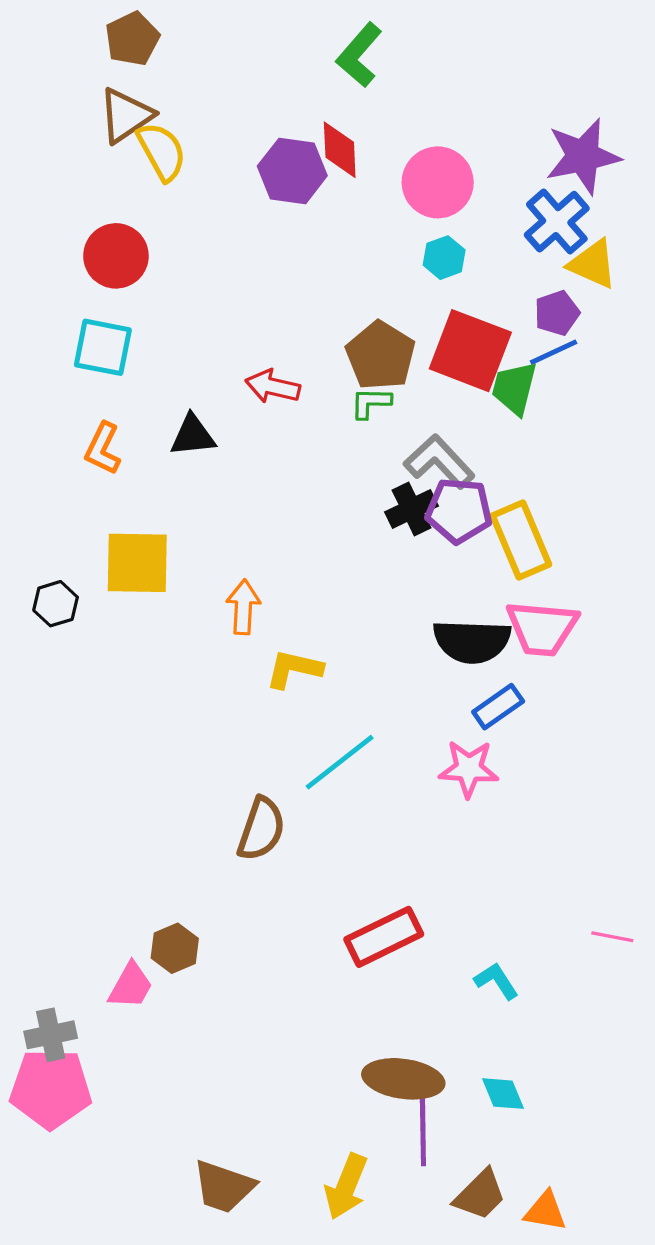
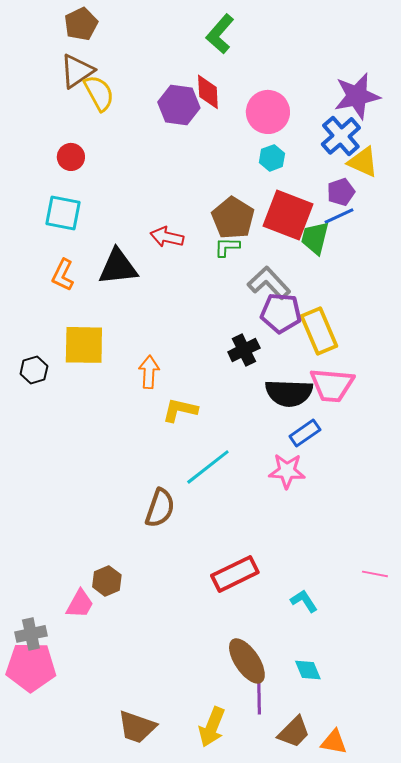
red circle: (116, 256) -> (71, 157), size x0.7
black triangle: (193, 436) -> (118, 267), size x1.4
black cross: (411, 509) -> (244, 350), moved
brown ellipse: (403, 1079) -> (247, 661), turned 48

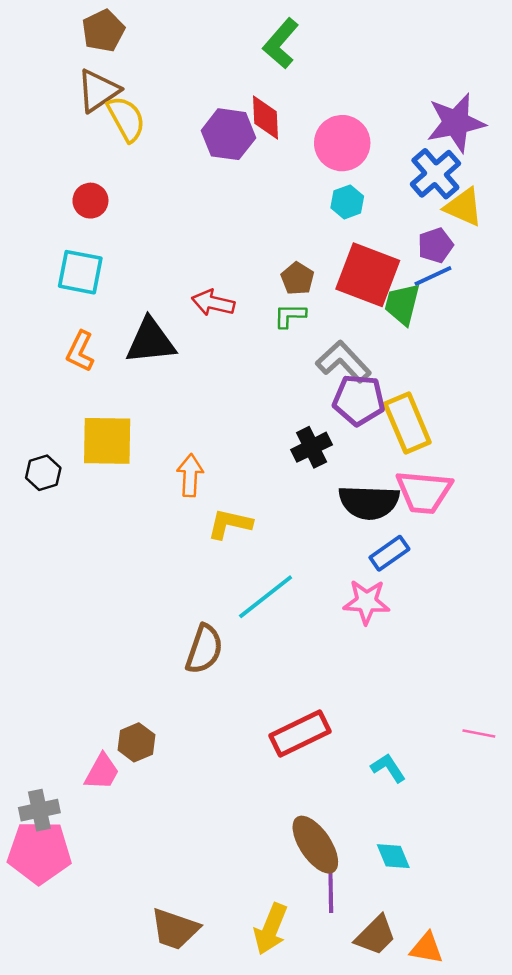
brown pentagon: (233, 218) -> (297, 279), size x0.6

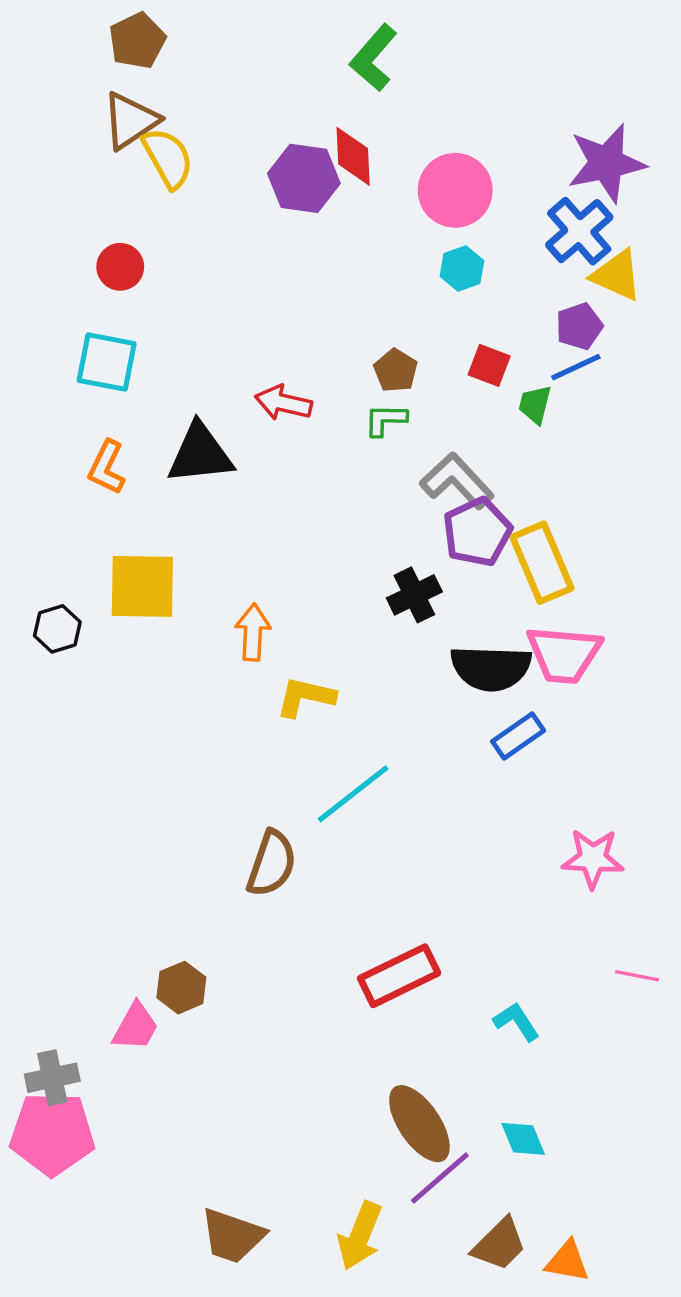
red square: (368, 275) -> (489, 365), size x0.5
green trapezoid: (402, 304) -> (535, 405), size x0.7
purple pentagon: (359, 400) -> (477, 532), turned -30
pink star: (366, 602) -> (593, 858), moved
purple line: (331, 886) -> (440, 1178), turned 50

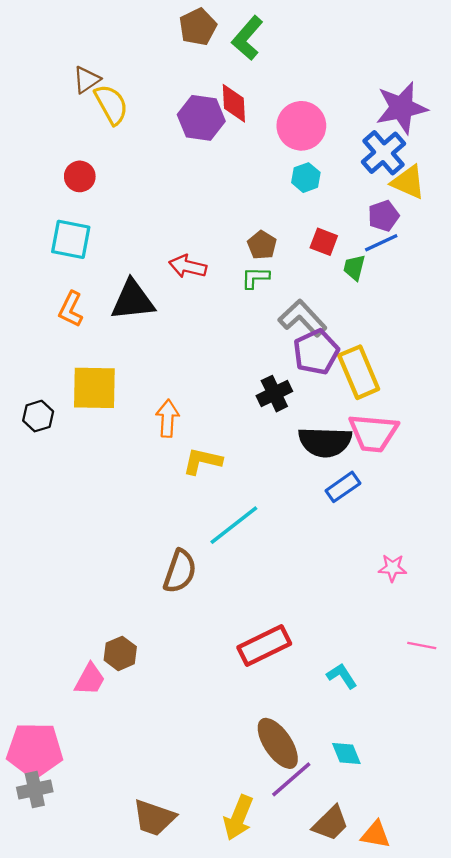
brown pentagon: (137, 41) -> (198, 27), moved
brown triangle: (130, 121) -> (87, 80), size x0.7
pink star: (593, 858) -> (392, 568), size x0.7
gray cross: (52, 1078) -> (35, 790), moved

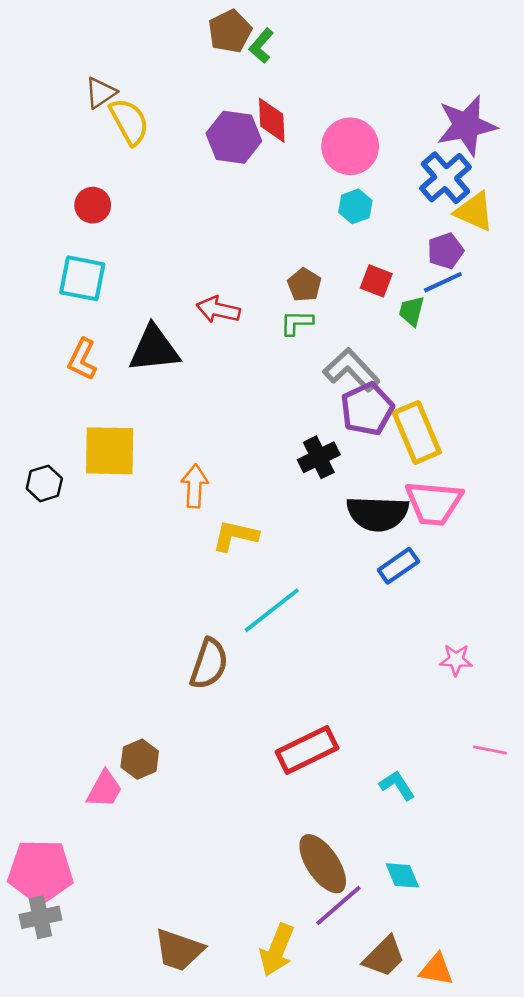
green L-shape: (247, 38) -> (261, 46), moved, size x0.7

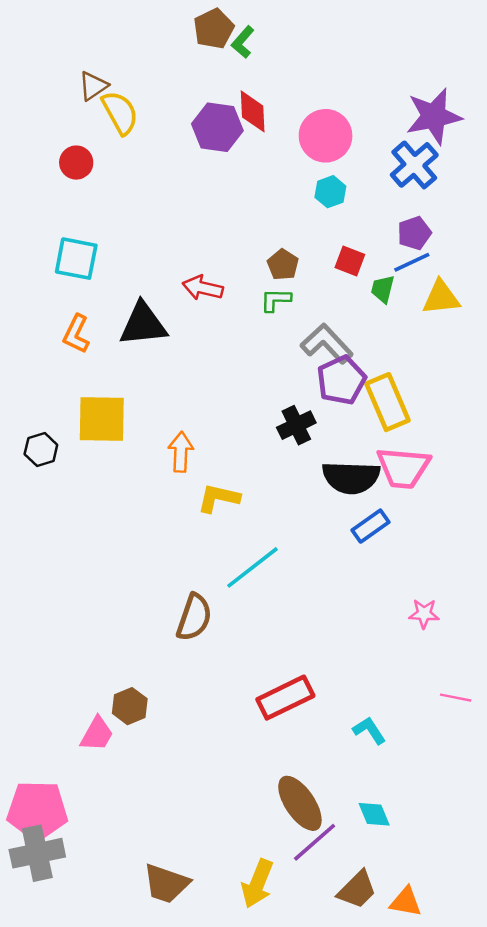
red circle: (93, 205) -> (76, 163), moved
yellow triangle: (474, 212) -> (441, 297), moved, turned -30
gray cross: (40, 917) -> (37, 853), size x1.4

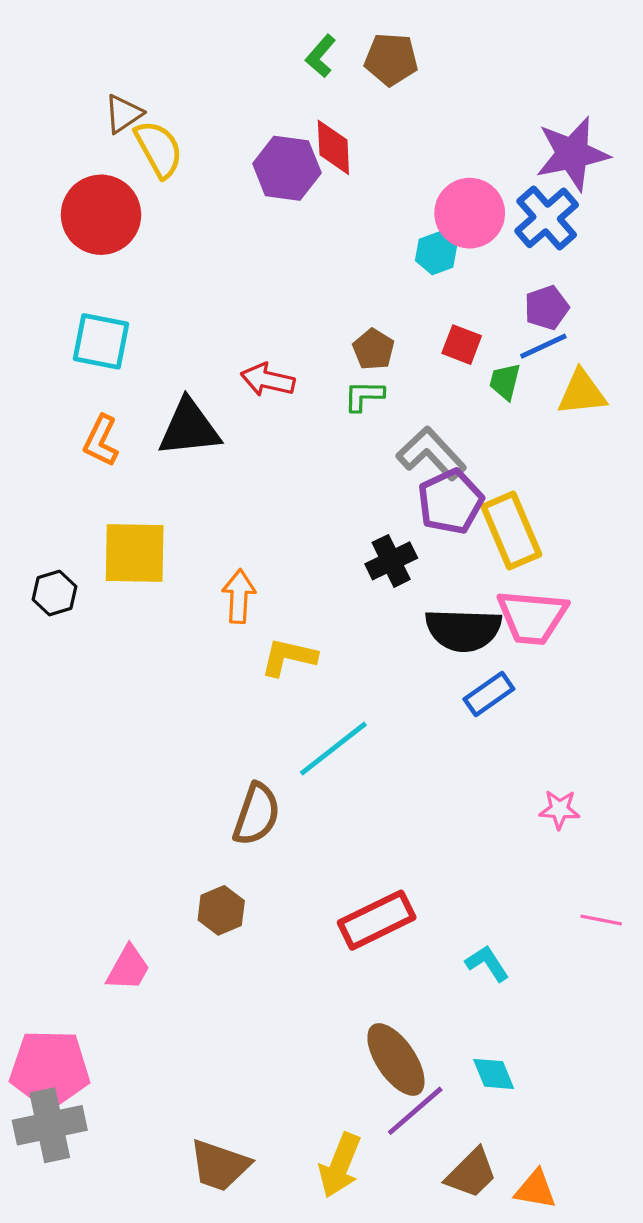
brown pentagon: (214, 29) -> (391, 59), moved, turned 30
pink circle: (326, 136) -> (470, 213), moved
red circle: (76, 163) -> (101, 215), size x1.8
brown hexagon: (130, 706) -> (221, 910), moved

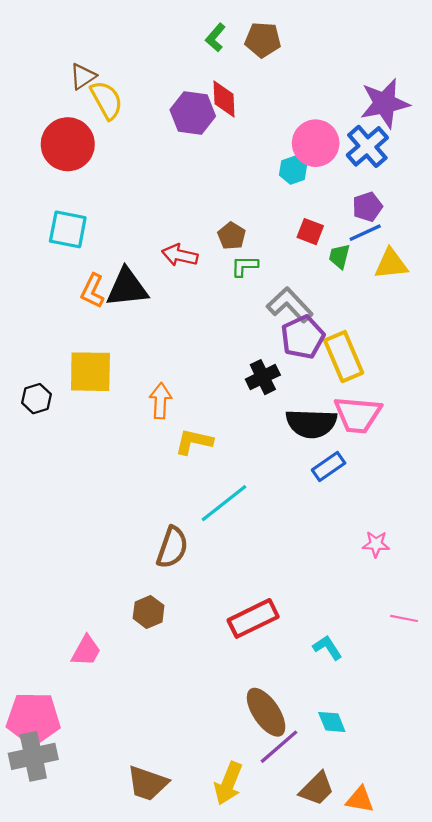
brown pentagon: (374, 349) -> (232, 236), moved
orange L-shape: (101, 441) -> (93, 291), moved

